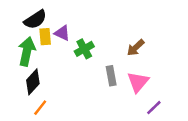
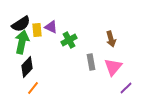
black semicircle: (35, 20) -> (21, 24), moved
brown arrow: (136, 48) -> (111, 39), turned -63

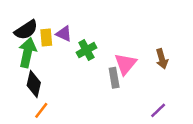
brown arrow: (111, 39) -> (162, 59), moved
black diamond: (27, 67) -> (34, 84), turned -30
pink triangle: (113, 67) -> (125, 64), moved

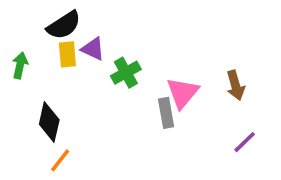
black semicircle: (26, 30) -> (64, 25), moved
green arrow: (27, 53) -> (20, 65), moved, size x0.6
purple line: (158, 110) -> (245, 142), moved

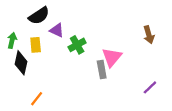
yellow rectangle: (67, 54) -> (36, 45), moved
brown arrow: (235, 85) -> (149, 35), moved
black diamond: (49, 122) -> (21, 63), moved

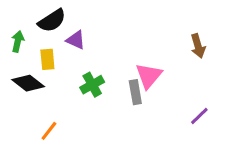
green arrow: (12, 40) -> (18, 41), moved
green cross: (77, 45) -> (92, 85), moved
black diamond: (21, 63) -> (28, 83), turned -65

